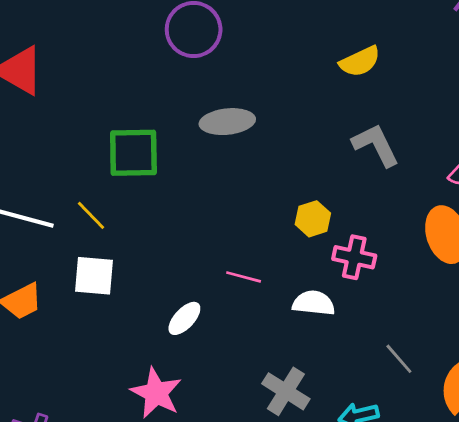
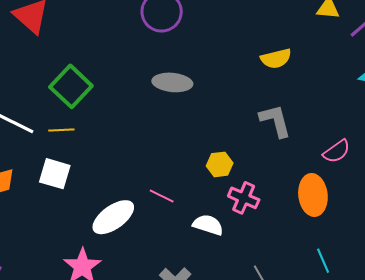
green square: (133, 153) -> (71, 86), moved, turned 33
yellow line: (91, 215) -> (61, 130), turned -60
white ellipse: (184, 318) -> (113, 217), size x1.6

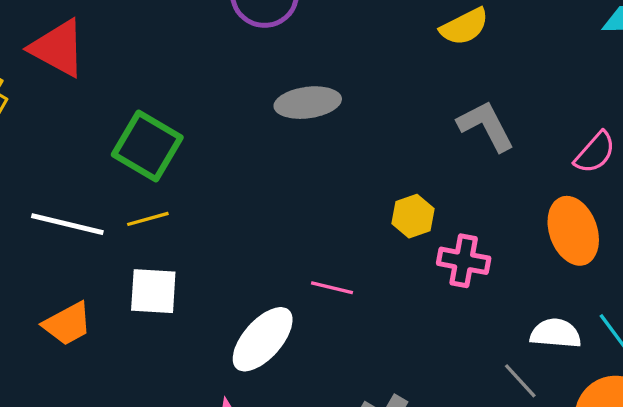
white semicircle: (208, 225) -> (556, 333), moved

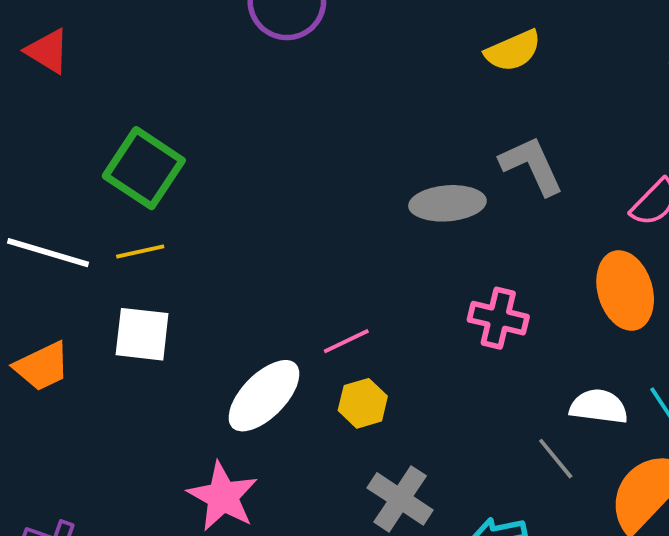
red triangle: (58, 48) -> (48, 51), size x0.7
gray ellipse: (308, 103) -> (447, 203), moved
yellow hexagon: (413, 216) -> (363, 403), moved
pink line: (332, 288) -> (346, 341), turned -42

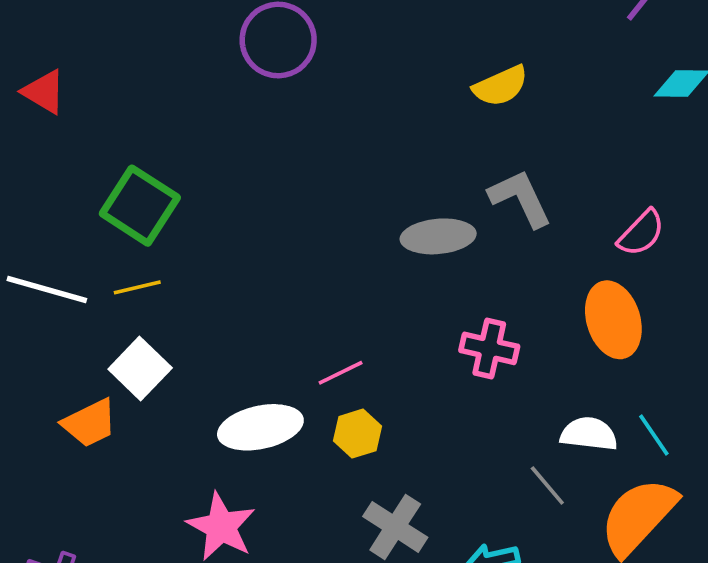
white square: (142, 334) -> (140, 368), turned 38
orange trapezoid: (42, 366) -> (90, 423), moved
white ellipse: (264, 396) -> (260, 427), turned 34

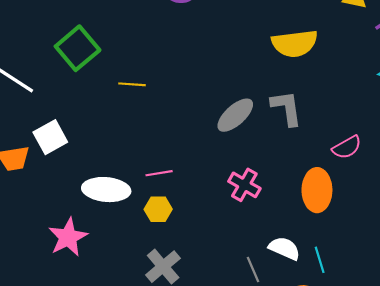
yellow semicircle: (501, 86) -> (295, 43), size x1.4
gray ellipse: (438, 236) -> (235, 115), turned -54
yellow line: (137, 287) -> (132, 84), moved

